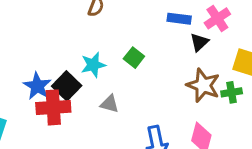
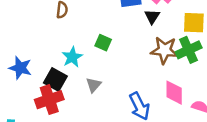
blue star: (37, 86) -> (20, 68), moved
green cross: (232, 92) -> (189, 50), size x1.5
gray triangle: (110, 104) -> (93, 85), turned -49

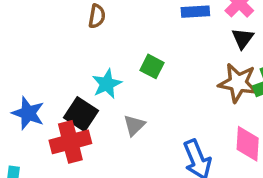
black triangle: (152, 17) -> (243, 38), moved
blue star: (20, 68) -> (28, 113), moved

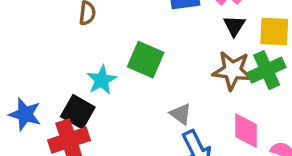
green square: (152, 66) -> (146, 60), size x1.5
gray triangle: (134, 125) -> (181, 114), moved, turned -35

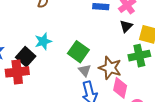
green square: (146, 60) -> (78, 52), moved
brown star: (232, 70) -> (110, 68), moved

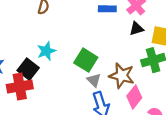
black triangle: (126, 26) -> (136, 29), turned 32
pink diamond: (120, 88) -> (134, 97), turned 30

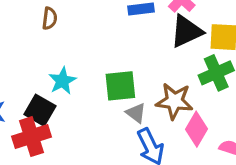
black triangle: (136, 29) -> (186, 31), size x1.6
green square: (86, 60) -> (120, 86), turned -30

